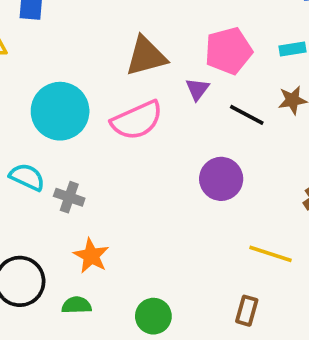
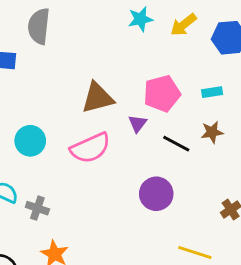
cyan circle: (60, 111) -> (30, 141), size x0.7

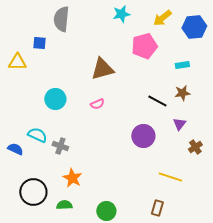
cyan star: (140, 19) -> (121, 14), moved
pink pentagon: (162, 94) -> (144, 46), moved
purple triangle: (138, 124) -> (179, 124), moved
pink semicircle: (90, 148) -> (97, 104), size x0.5

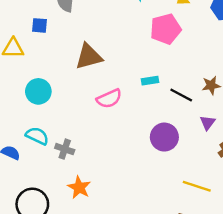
cyan rectangle: (182, 65) -> (150, 81), moved
brown triangle: (102, 69) -> (89, 57), moved
cyan circle: (55, 99) -> (38, 91), moved
pink semicircle: (97, 104) -> (109, 99), size x1.5

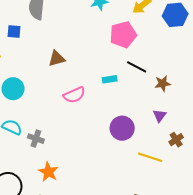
brown triangle: (89, 57) -> (57, 59), size x0.7
black line: (181, 95) -> (137, 67), moved
yellow line: (197, 186) -> (150, 157), moved

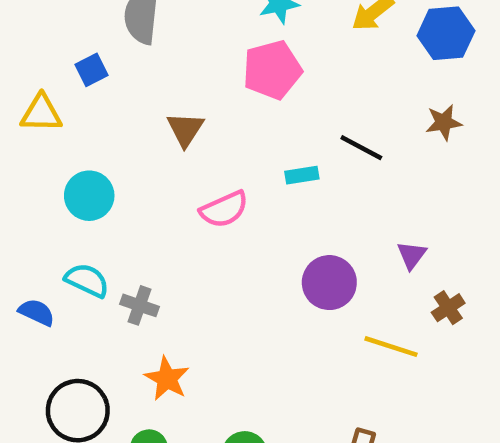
blue square: (14, 32) -> (91, 70), turned -32
pink pentagon: (123, 35) -> (272, 70), moved
brown triangle: (57, 59) -> (185, 129), turned -42
brown star: (163, 83) -> (444, 122), moved

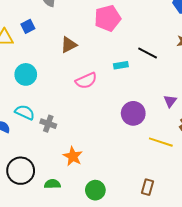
blue square: (91, 70) -> (28, 26), moved
brown triangle: (185, 129) -> (69, 45), turned 30
orange star: (167, 379) -> (73, 156), moved

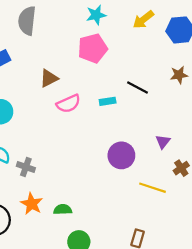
pink semicircle: (86, 81) -> (68, 104), moved
orange star: (73, 156) -> (32, 204), moved
green semicircle: (52, 184) -> (63, 210), moved

